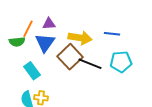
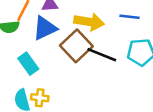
blue triangle: (45, 43) -> (45, 28), turned 30

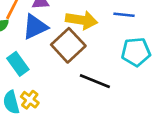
black line: (102, 55) -> (95, 81), moved
yellow cross: (40, 98) -> (30, 100), turned 30

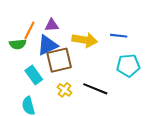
brown square: (68, 45) -> (59, 60), moved, turned 30
yellow cross: (30, 100) -> (64, 90), moved

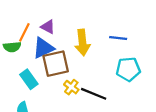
purple triangle: (52, 25) -> (48, 27), turned 32
yellow arrow: (85, 40) -> (82, 42), turned 75
yellow cross: (64, 90) -> (71, 87), moved

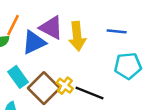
purple triangle: (48, 27) -> (51, 28), moved, size x1.5
brown square: (56, 64) -> (44, 88), moved, turned -32

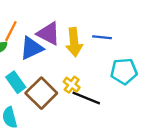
blue line: (117, 31) -> (102, 37), moved
yellow cross: (65, 86) -> (72, 85), moved

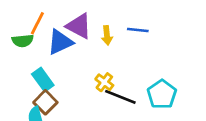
yellow arrow: (74, 42) -> (107, 35), size x0.6
cyan pentagon: (124, 71) -> (162, 94), moved, turned -30
brown square: (41, 93) -> (45, 102), moved, size x0.7

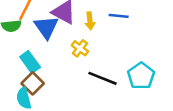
blue triangle: (60, 42) -> (46, 27), turned -40
yellow cross: (104, 82) -> (80, 48), moved

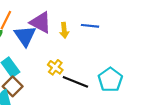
yellow cross: (80, 48) -> (55, 67), moved

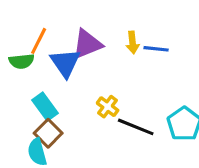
purple triangle: (41, 22) -> (87, 44), turned -50
yellow arrow: (64, 30) -> (133, 42), moved

